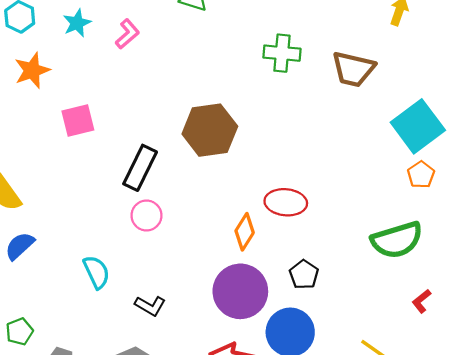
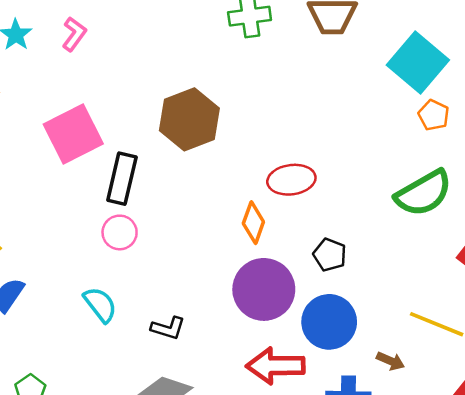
pink square: (78, 121) -> (73, 134), moved, size x1.5
pink circle: (146, 216) -> (120, 232), moved

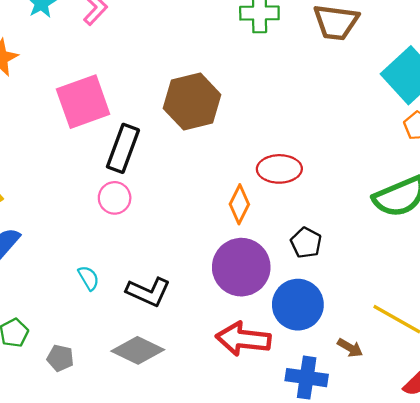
cyan semicircle: (100, 305) -> (89, 278), moved, size x0.7
black L-shape: (168, 328) -> (148, 292), size x1.4

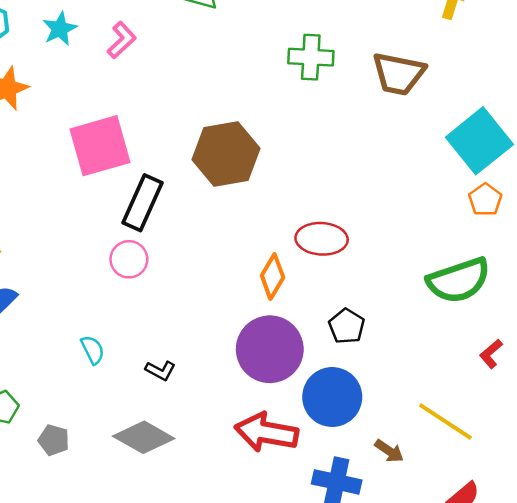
black L-shape: (148, 292) -> (160, 370), size x0.6

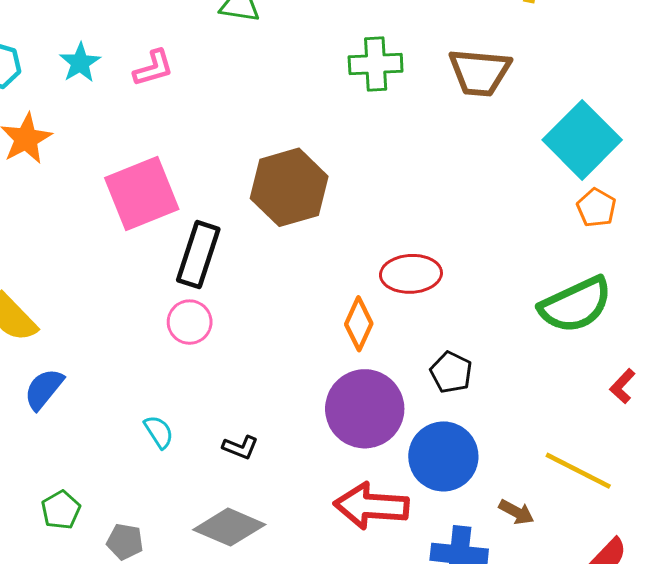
pink L-shape: (122, 40) -> (153, 68), turned 33

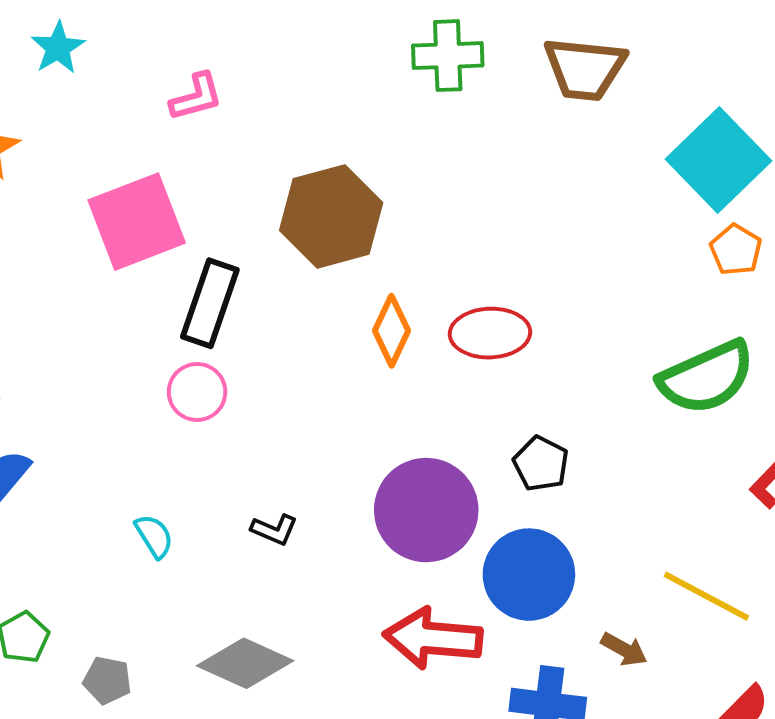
pink L-shape: (153, 68) -> (196, 97), moved
orange diamond: (359, 324) -> (392, 331), moved
black L-shape: (240, 447) -> (274, 530), moved

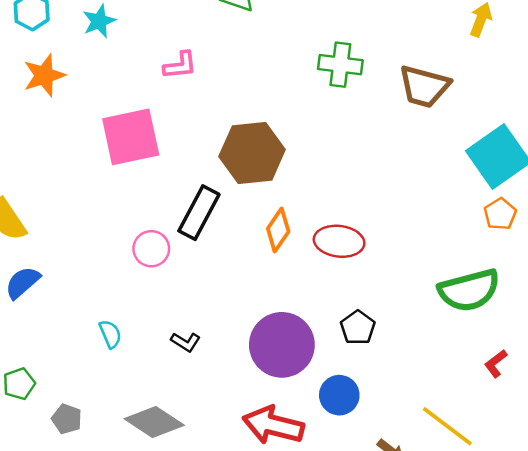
black rectangle: (210, 303) -> (199, 213), moved
blue circle: (529, 575) -> (339, 395), size x0.7

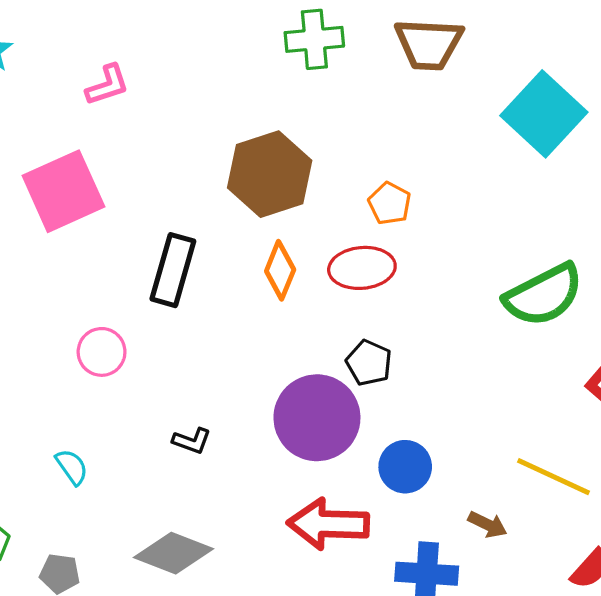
brown hexagon: (252, 153) -> (270, 174), moved
orange pentagon: (500, 214) -> (390, 203), moved
pink circle: (151, 249) -> (102, 352), moved
black pentagon: (358, 327) -> (369, 363), moved
cyan semicircle: (110, 334) -> (72, 467), moved

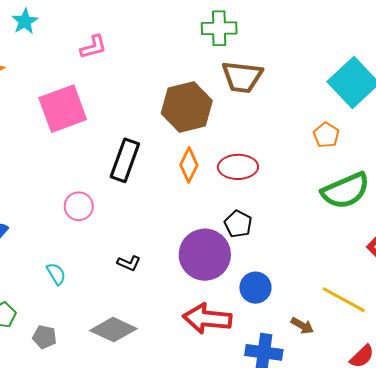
brown trapezoid: (429, 44) -> (242, 77), moved
orange pentagon: (390, 203) -> (326, 135), moved

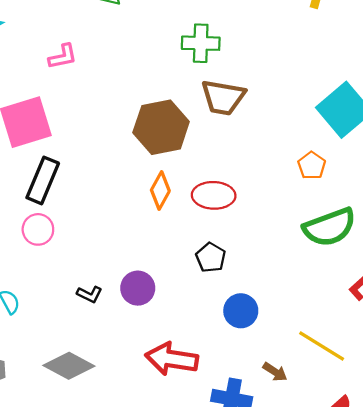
black rectangle: (125, 160) -> (43, 180), moved
purple circle: (205, 255) -> (138, 288), moved, size x0.6
blue circle: (255, 288) -> (241, 311), moved

